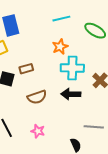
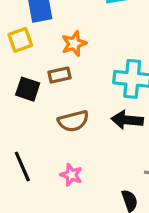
orange star: (60, 47) -> (74, 44), moved

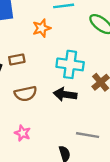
orange star: (74, 44) -> (42, 28), moved

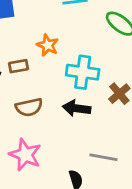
orange star: (42, 28) -> (48, 45), moved, turned -30
pink star: (22, 133) -> (25, 155), size x1.6

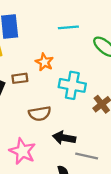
brown semicircle: (29, 107) -> (40, 114), moved
black arrow: (77, 108) -> (64, 138), moved

